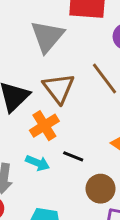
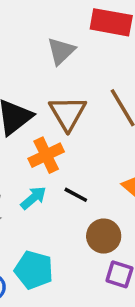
gray triangle: (47, 36) -> (61, 51), size x0.7
cyan arrow: (38, 163) -> (33, 198), turned -70

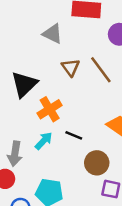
gray triangle: (61, 51) -> (53, 34), turned -45
brown triangle: (68, 113) -> (71, 67), moved, size x0.7

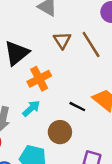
black line: (74, 135) -> (77, 107), moved
brown circle: (97, 163) -> (60, 132), moved

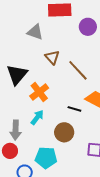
brown line: (91, 45) -> (78, 70), moved

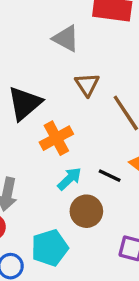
cyan arrow: (37, 117) -> (70, 179), moved
cyan pentagon: (46, 158) -> (50, 248), turned -30

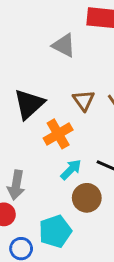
brown triangle: (87, 85) -> (84, 100), moved

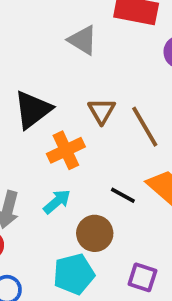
cyan arrow: (71, 170) -> (57, 202), moved
cyan pentagon: (55, 231) -> (74, 274), moved

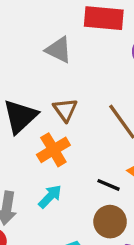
brown triangle: (102, 111) -> (65, 110), moved
brown circle: (95, 233) -> (110, 222), moved

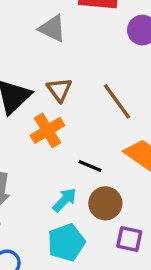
black line: (108, 185) -> (90, 166), moved
cyan arrow: (50, 196) -> (65, 200), moved

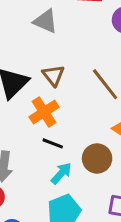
black line: (90, 166) -> (53, 143), moved
brown circle: (105, 203) -> (97, 158), moved

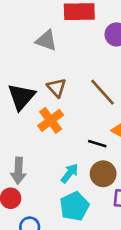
black line: (53, 143) -> (97, 144), moved
brown circle: (97, 158) -> (103, 174), moved

